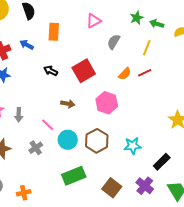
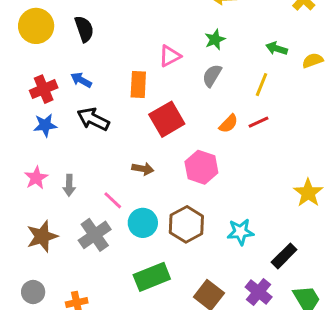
green star: (137, 18) -> (215, 39), moved
pink triangle: (94, 21) -> (170, 56), moved
orange rectangle: (54, 32) -> (138, 85), moved
black arrow: (51, 71) -> (93, 119), moved, size x1.5
gray cross: (36, 148) -> (95, 235), size x1.5

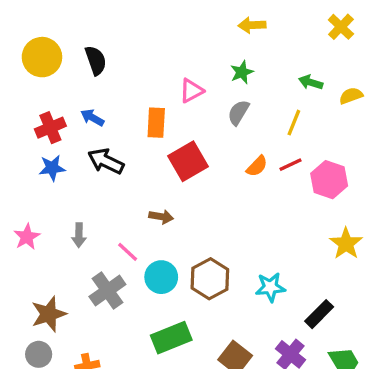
pink hexagon: (201, 167) -> (329, 180), moved
pink star: (36, 178) -> (27, 237), moved
brown star: (42, 236) -> (49, 314), moved

